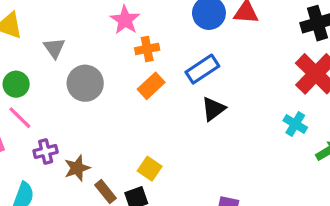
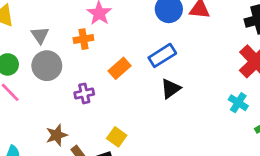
orange cross: (147, 49) -> (83, 39), moved
gray circle: (85, 83) -> (47, 66), moved
purple cross: (46, 151) -> (84, 93), moved

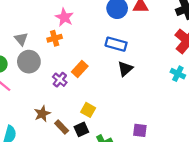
blue rectangle: (162, 55) -> (116, 44), turned 54
orange rectangle: (120, 68) -> (80, 69), moved
purple cross: (84, 93) -> (60, 80), turned -32

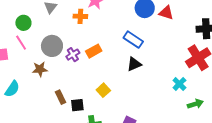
gray circle: (29, 62) -> (52, 46), moved
yellow square: (88, 110) -> (103, 90), moved
brown star: (42, 114) -> (40, 69), moved

